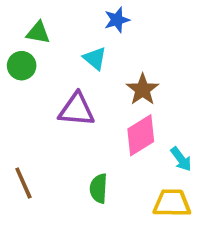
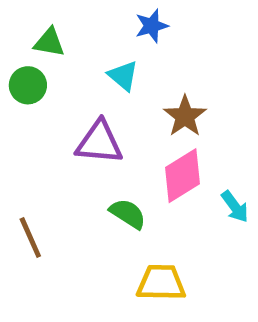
green semicircle: (99, 188) -> (128, 214), moved, turned 120
yellow trapezoid: (172, 203) -> (161, 283), moved

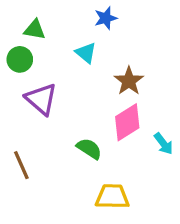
purple triangle: (99, 142) -> (41, 99), moved, turned 36

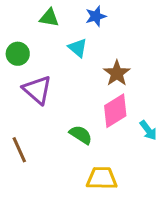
green triangle: (35, 30) -> (49, 18), moved

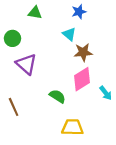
blue star: (96, 16) -> (79, 12), moved
cyan triangle: (78, 48) -> (69, 34), moved
brown star: (117, 73) -> (83, 52), turned 30

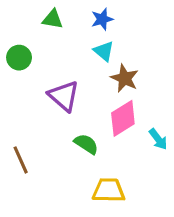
blue star: (79, 12) -> (102, 19), moved
brown star: (83, 52) -> (125, 78), turned 30
purple triangle: (26, 64) -> (64, 96), moved

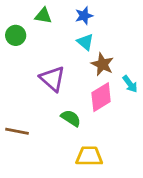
green circle: (19, 58) -> (16, 35), moved
cyan arrow: (158, 139) -> (130, 84), moved
brown line: (21, 160) -> (17, 131), turned -55

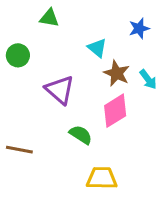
blue star: (84, 16) -> (139, 28), moved
green circle: (16, 35) -> (18, 55), moved
cyan arrow: (130, 84) -> (148, 79), moved

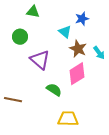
blue star: (139, 28) -> (82, 19), moved
green circle: (18, 55) -> (20, 37), moved

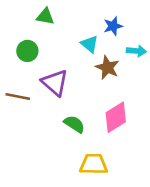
cyan arrow: (99, 53) -> (136, 51), moved, turned -48
pink diamond: (77, 74) -> (116, 117), moved
brown line: (13, 100) -> (18, 96), moved

